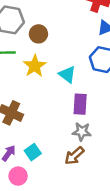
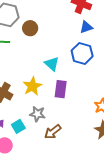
yellow star: (35, 66) -> (32, 86), moved
gray star: (82, 132) -> (37, 114), moved

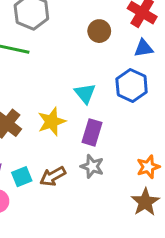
brown circle: (30, 28) -> (99, 31), moved
gray star: (37, 114) -> (92, 166), moved
brown arrow: (53, 132) -> (53, 176), moved

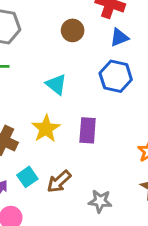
cyan triangle: (85, 93) -> (56, 84), moved
gray star: (92, 166) -> (100, 201), moved
cyan square: (22, 177) -> (27, 177), moved

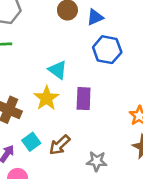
blue triangle: (119, 37) -> (95, 17), moved
cyan triangle: (56, 84) -> (58, 70), moved

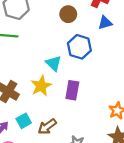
blue triangle: (95, 17) -> (105, 23), moved
blue hexagon: (107, 50) -> (79, 47), moved

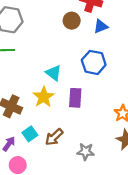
brown circle: (68, 14) -> (72, 21), moved
blue hexagon: (79, 47) -> (94, 62), moved

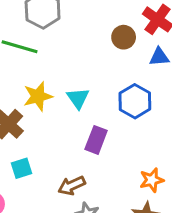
yellow star: (44, 97) -> (38, 96), moved
brown arrow: (54, 137) -> (72, 186), moved

